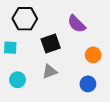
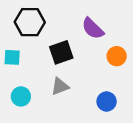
orange circle: (93, 55) -> (117, 56), moved

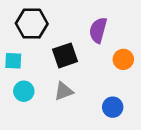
purple semicircle: (93, 28) -> (98, 30), turned 60
cyan circle: (21, 96) -> (24, 91), moved

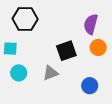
purple semicircle: (98, 30) -> (91, 24), moved
black square: (65, 55) -> (66, 51), moved

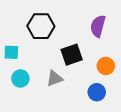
black hexagon: (25, 19) -> (41, 26), moved
orange circle: (98, 48) -> (106, 66), moved

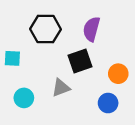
purple semicircle: (98, 26) -> (91, 29), moved
cyan circle: (20, 79) -> (24, 98), moved

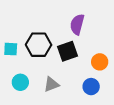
black hexagon: (46, 29) -> (39, 45), moved
gray triangle: (61, 88) -> (51, 84), moved

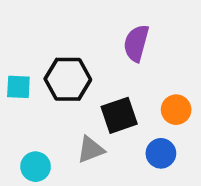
black square: (68, 51) -> (119, 115), moved
cyan circle: (20, 82) -> (36, 167), moved

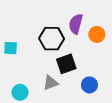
black hexagon: (68, 79) -> (52, 39), moved
orange circle: (176, 110) -> (97, 34), moved

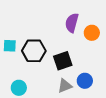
black hexagon: (52, 39) -> (34, 51), moved
gray triangle: (51, 83) -> (65, 86), moved

